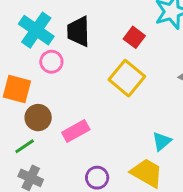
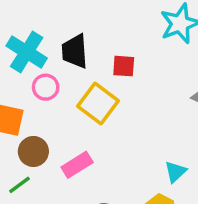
red square: (134, 37) -> (124, 66), moved, turned -30
yellow square: (127, 78) -> (98, 103), moved

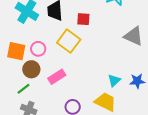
pink circle: (46, 87) -> (38, 49), moved

